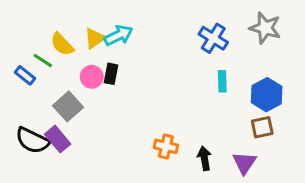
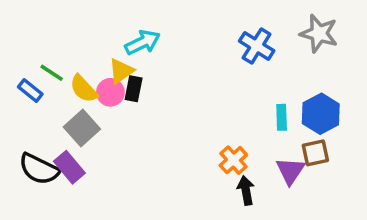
yellow triangle: (95, 38) -> (121, 71), moved
yellow semicircle: (62, 44) -> (84, 89), moved
cyan rectangle: (222, 81) -> (282, 117), moved
orange cross: (166, 146) -> (233, 160), moved, turned 35
purple triangle: (244, 163) -> (290, 171), moved

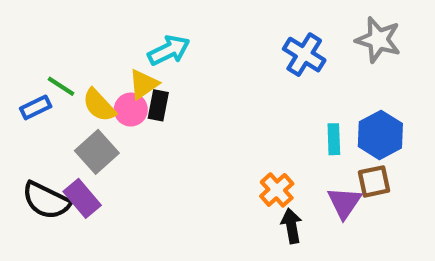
blue rectangle: (30, 91) -> (36, 107), turned -65

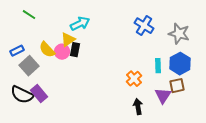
gray star: (378, 40) -> (179, 34), moved
green line: (61, 86) -> (29, 15), moved
gray square: (97, 152) -> (29, 66), moved
orange cross: (277, 190) -> (134, 79), moved

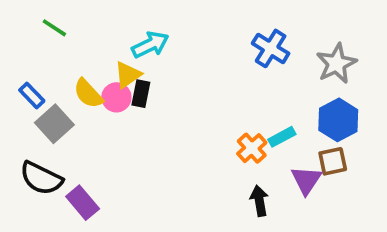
gray star: (179, 34) -> (336, 64), turned 30
blue rectangle: (17, 51) -> (32, 95), turned 72
cyan rectangle: (158, 66) -> (282, 137), moved, turned 64
purple rectangle: (39, 94) -> (83, 203), moved

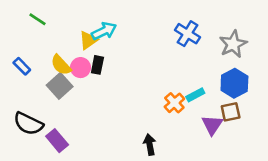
yellow triangle: (128, 75) -> (88, 40), moved
gray square: (54, 124) -> (60, 86), moved
black arrow: (259, 201) -> (150, 145), moved

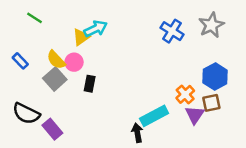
gray star: (233, 44) -> (211, 25), moved
black rectangle: (97, 65) -> (90, 84), moved
cyan rectangle: (195, 95) -> (154, 116), moved, size x1.6
orange cross: (174, 103) -> (185, 94), moved

